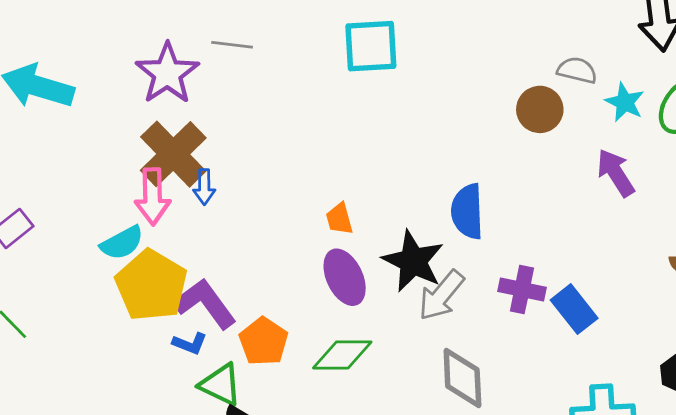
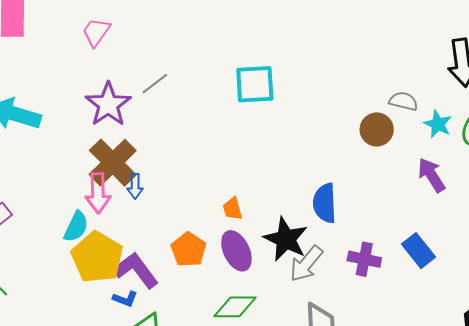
gray line: (232, 45) -> (155, 84), turned -44
cyan semicircle: (122, 243) -> (76, 227), turned -36
blue rectangle: (574, 309) -> (419, 251), moved
orange pentagon: (264, 341) -> (188, 250), moved

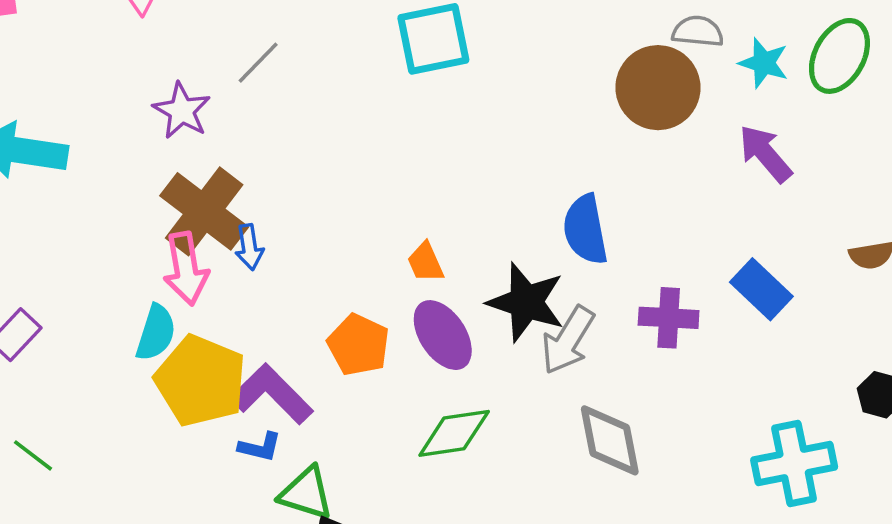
purple star: (108, 104) -> (182, 111), size x0.7
brown circle: (377, 129) -> (658, 88), size x1.4

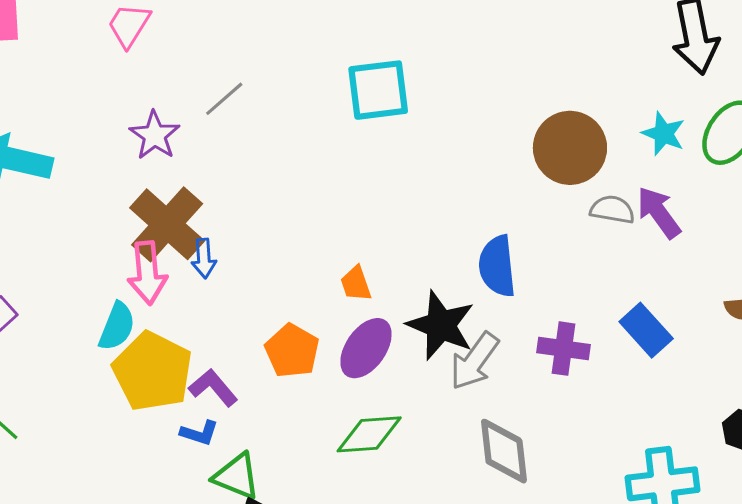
gray semicircle: (698, 31) -> (612, 210), moved
purple ellipse: (443, 335) -> (366, 348), turned 64
purple L-shape: (272, 394) -> (213, 388), size x0.7

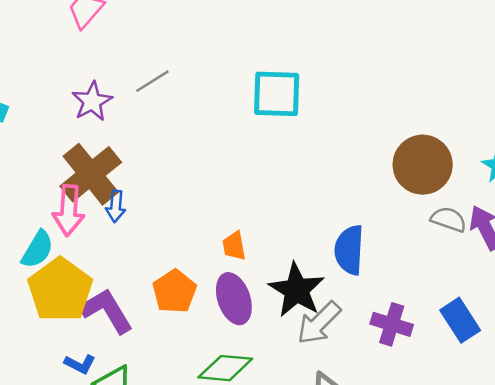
purple ellipse: (366, 348) -> (234, 299), turned -63
purple L-shape: (213, 388) -> (107, 311), size x1.4
blue L-shape: (199, 433) -> (80, 364), moved

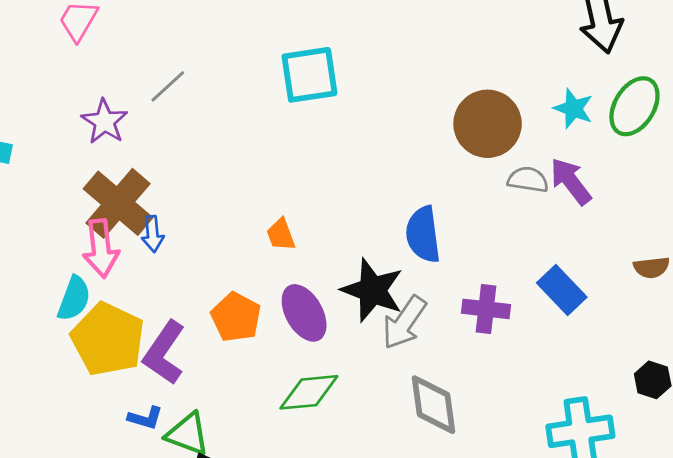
orange trapezoid: (234, 246) -> (281, 235), moved
purple L-shape: (107, 311) -> (164, 353), turned -104

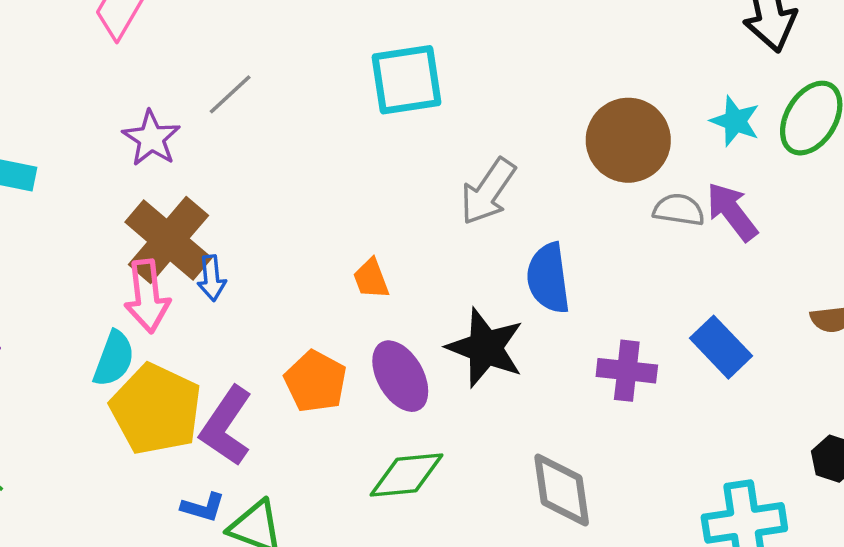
gray arrow: (404, 322) -> (488, 192), moved

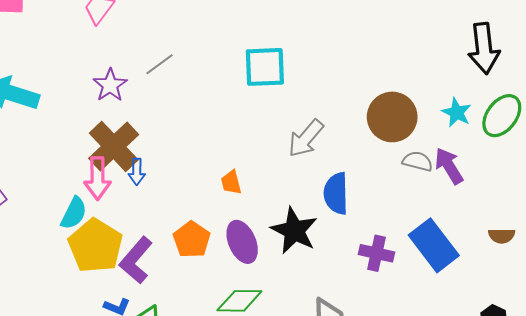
blue rectangle: (721, 347) -> (434, 245), size x1.4

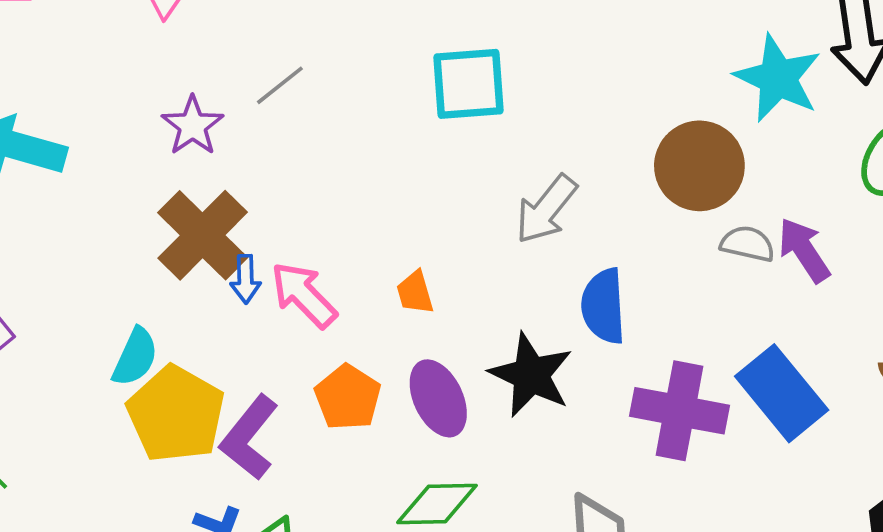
cyan star: (457, 113) -> (778, 78), moved, size x1.6
pink arrow: (97, 178) -> (304, 295), moved, turned 138
purple cross: (376, 253) -> (679, 411), size x1.5

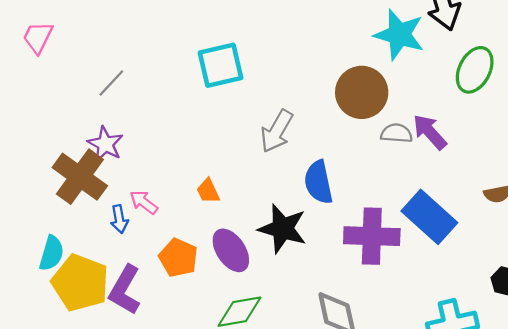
purple star: (193, 126) -> (105, 144), moved
blue arrow: (245, 279) -> (119, 219), moved
pink arrow: (304, 295) -> (144, 202), size x0.7

